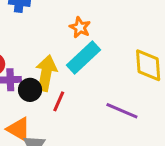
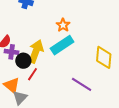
red line: (59, 101) -> (33, 74), moved

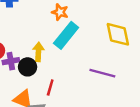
yellow arrow: (36, 51) -> (38, 52), size x0.7
red line: (33, 74) -> (50, 88), moved

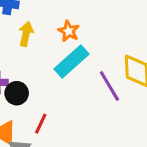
yellow arrow: (38, 52) -> (26, 34), moved
purple line: (102, 73) -> (109, 86), moved, turned 35

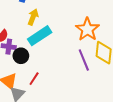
orange star: (69, 31) -> (87, 29), moved, size x1.6
cyan rectangle: (72, 62) -> (40, 36), moved

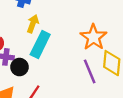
cyan rectangle: (40, 36) -> (40, 45), turned -30

